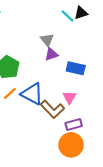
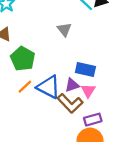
purple triangle: (51, 54) -> (72, 85), moved
blue rectangle: (76, 68) -> (85, 69), moved

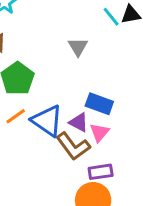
purple triangle: (72, 85) -> (79, 122), turned 40

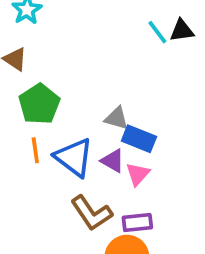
gray triangle: (78, 47) -> (116, 118), moved, turned -45
orange line: (16, 116) -> (35, 150), turned -65
brown L-shape: (73, 146) -> (92, 213), moved

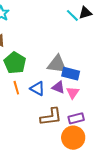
gray triangle: (116, 118) -> (57, 64), size x1.5
blue triangle: (74, 157) -> (37, 89), size x0.7
brown L-shape: (92, 213) -> (51, 117), turned -55

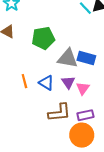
green pentagon: (15, 63) -> (43, 38), moved, turned 30
blue rectangle: (71, 74) -> (86, 58), moved
purple triangle: (58, 87) -> (68, 82), turned 32

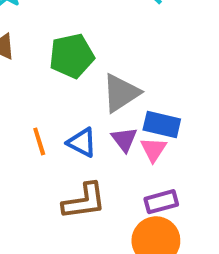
gray triangle: (68, 58) -> (121, 93), turned -40
blue rectangle: (86, 58) -> (162, 125), moved
brown L-shape: (59, 113) -> (84, 201), moved

